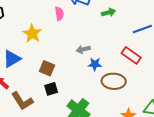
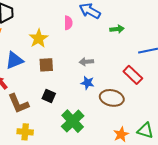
blue star: (95, 64) -> (87, 83), moved
brown square: (47, 68) -> (46, 65), moved, turned -35
black square: (51, 89) -> (49, 96), turned 32

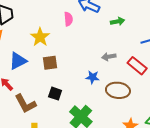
gray arrow: (86, 62) -> (109, 57), moved

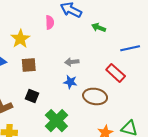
green arrow: (118, 21) -> (99, 28), turned -152
gray arrow: (109, 57) -> (72, 62), moved

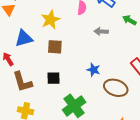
gray arrow: (72, 62) -> (101, 31), moved
black square: (32, 96) -> (53, 78), turned -32

